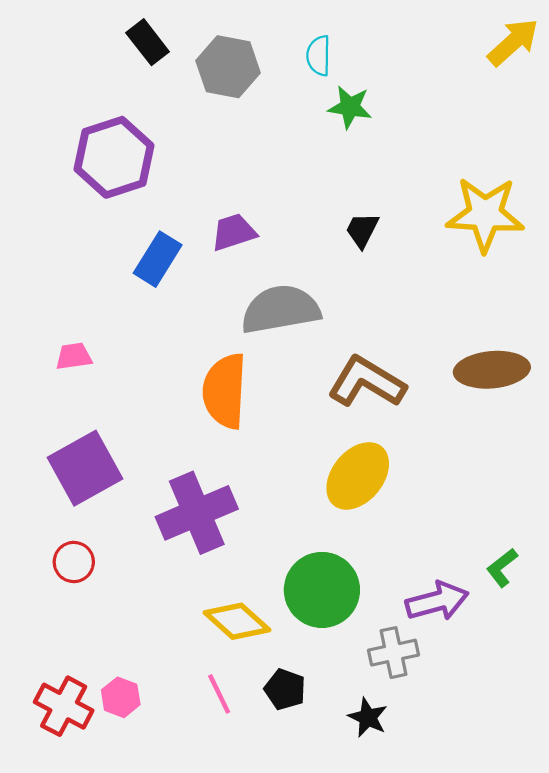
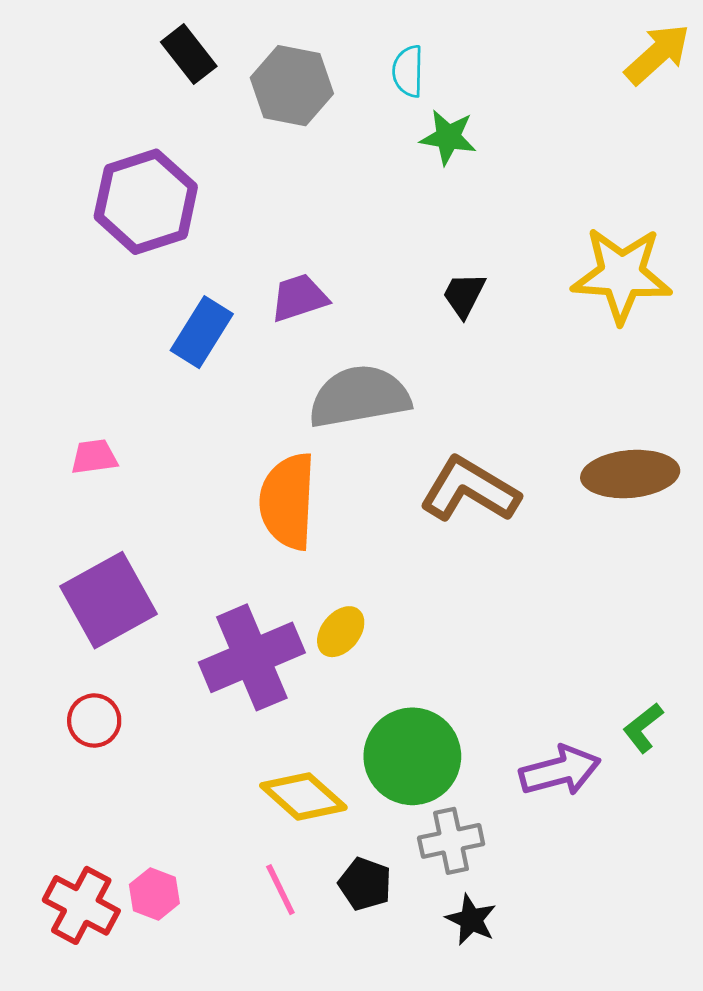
yellow ellipse: (358, 476) -> (341, 632), moved, size x0.6
gray cross: (394, 653) -> (451, 841), moved

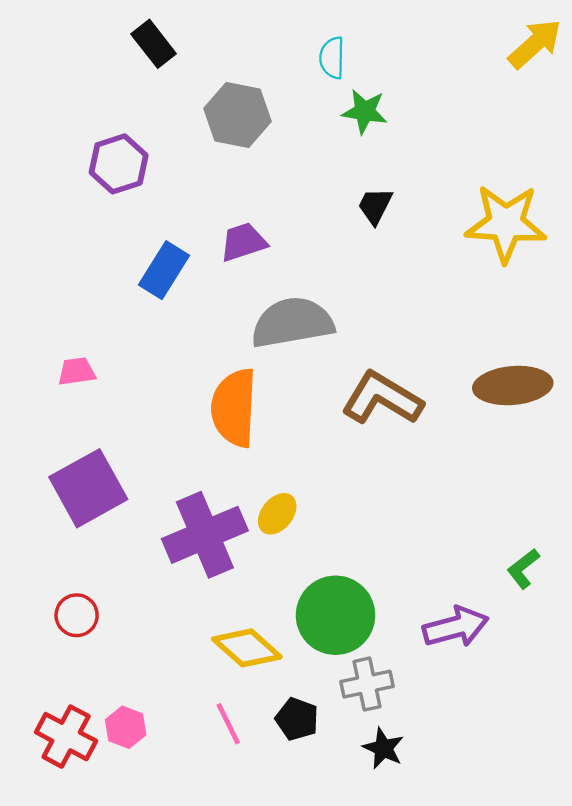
gray hexagon: (292, 86) -> (238, 115), moved
purple hexagon: (146, 202) -> (119, 164), size x0.7
black trapezoid: (464, 295) -> (375, 206), moved
red circle: (94, 721) -> (77, 615), moved
green L-shape: (643, 728) -> (523, 569), moved

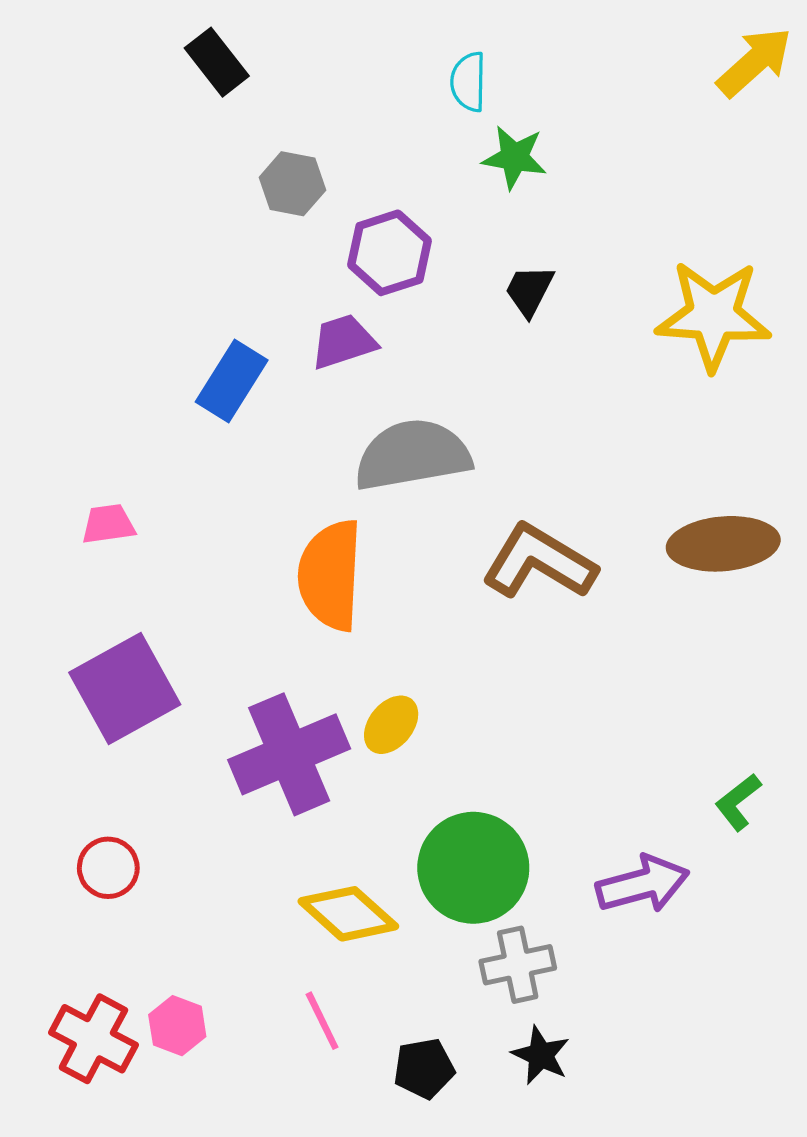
gray hexagon: (238, 115) -> (292, 184), moved, size x0.7
purple hexagon: (119, 164) -> (389, 253), moved
black pentagon: (297, 719) -> (424, 1068), moved, turned -30

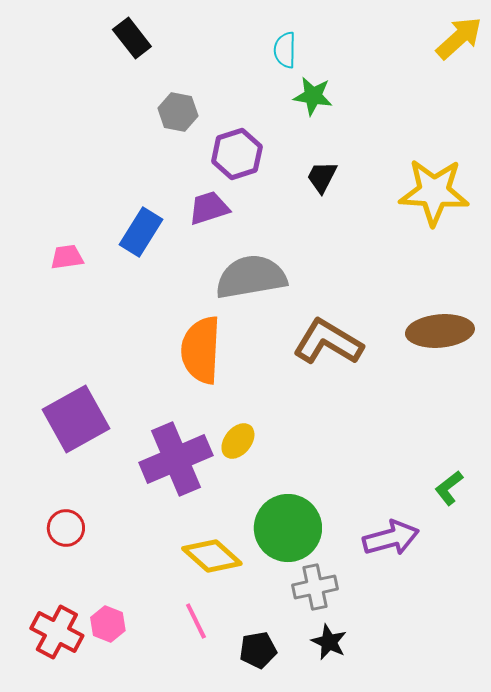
pink trapezoid: (108, 524) -> (67, 257), moved

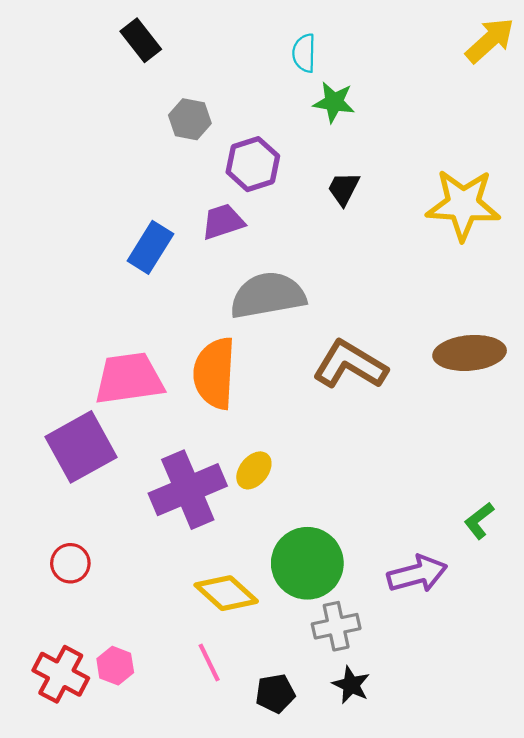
pink trapezoid: (67, 257) -> (129, 379), moved, size x2.0

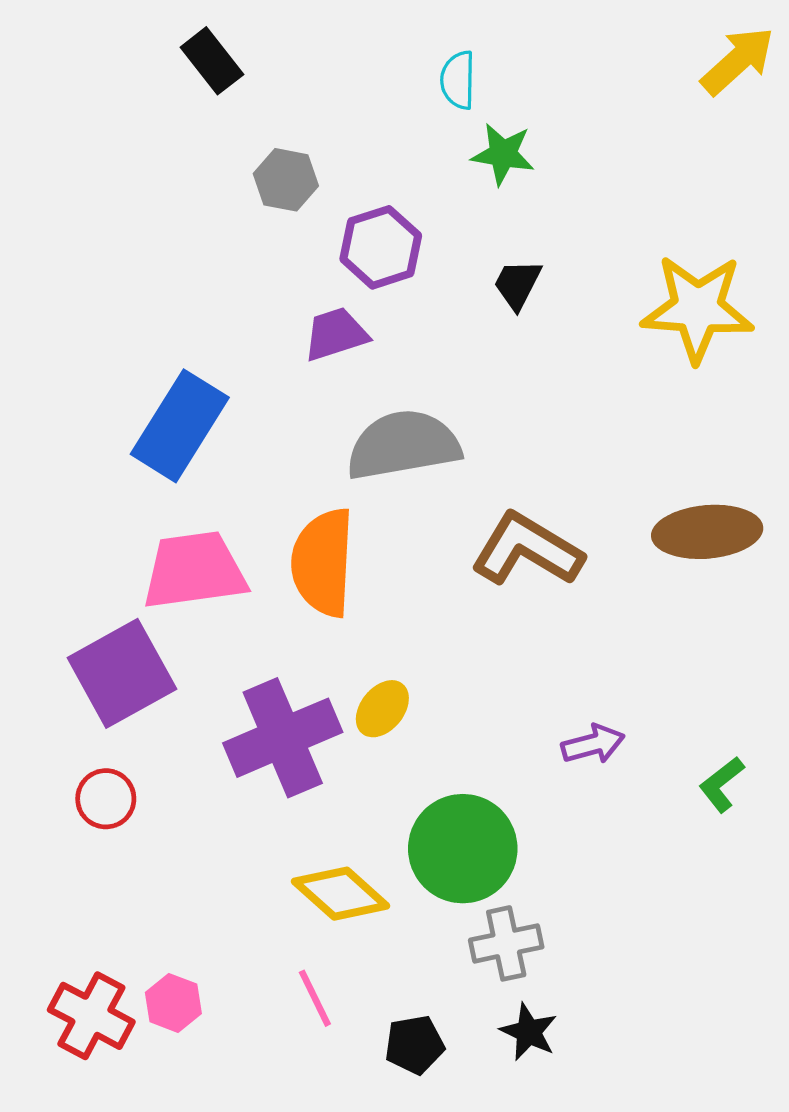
blue rectangle: (150, 247) -> (180, 426), moved, size x1.4
red circle: (70, 563) -> (106, 799), moved
purple arrow: (417, 574) -> (593, 744), moved, size x0.7

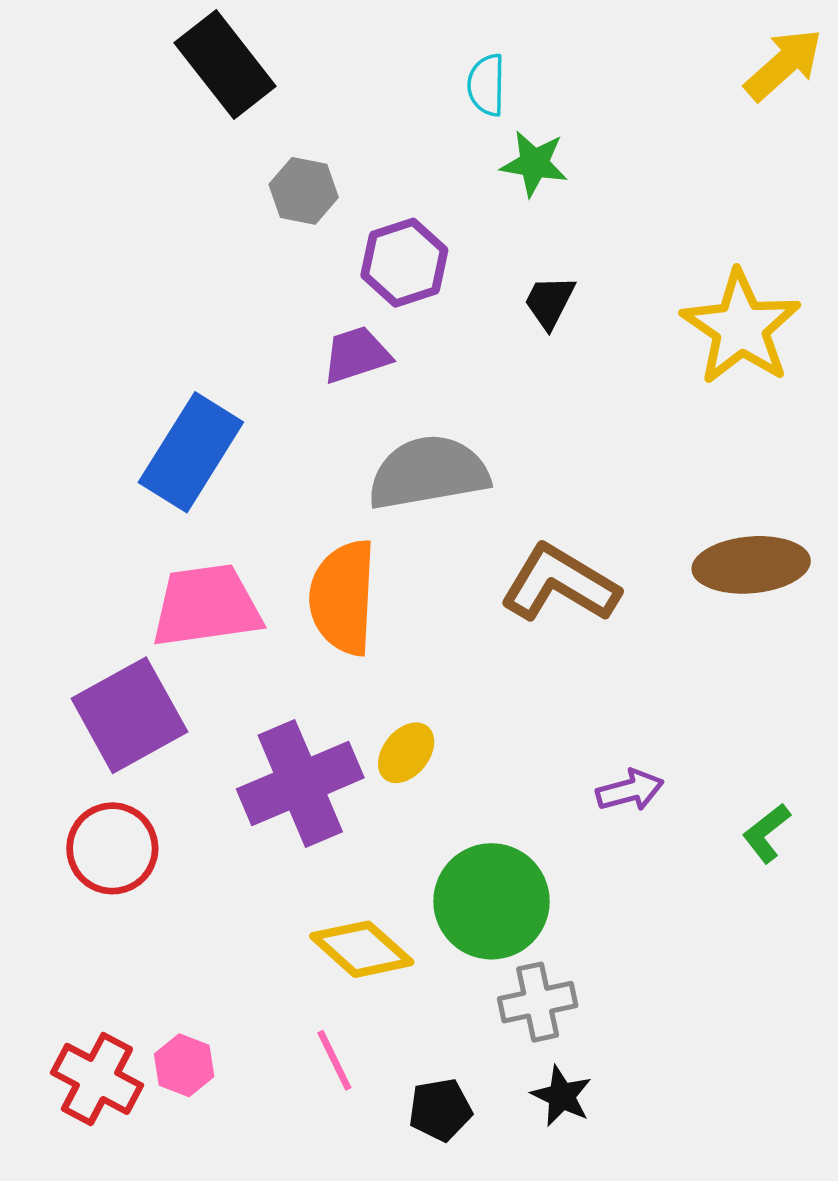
black rectangle: (212, 61) -> (225, 64), size x1.5
yellow star: (697, 308) -> (741, 327), turned 30
red circle: (106, 799) -> (112, 848), size x1.4

